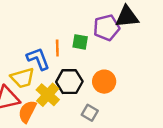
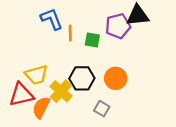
orange line: (57, 48) -> (70, 33), moved
blue L-shape: (38, 59) -> (52, 19), moved

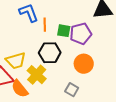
purple pentagon: (118, 26) -> (81, 34), moved
black hexagon: (82, 78) -> (50, 53), moved
orange semicircle: (41, 107) -> (20, 89), turned -66

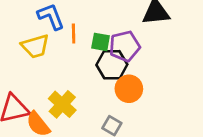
black hexagon: (50, 53) -> (112, 65), moved
yellow trapezoid: (16, 61) -> (35, 46), moved

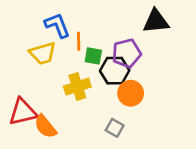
green square: (101, 42) -> (93, 56), moved
yellow cross: (62, 104) -> (77, 87), moved, turned 30

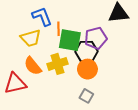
green square: (93, 56) -> (70, 40), size x1.6
orange circle: (131, 93) -> (87, 69), moved
orange semicircle: (45, 127) -> (33, 66), moved

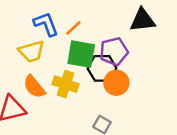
orange line: (59, 29) -> (73, 28), moved, turned 48
yellow cross: (58, 64) -> (66, 84), turned 36
orange circle: (87, 69) -> (116, 83), moved

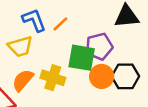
green square: (81, 54) -> (82, 58), moved
black hexagon: (102, 68) -> (125, 76), moved
orange semicircle: (34, 87) -> (23, 80), turned 80

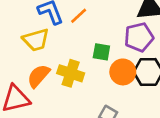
purple pentagon: (99, 46) -> (139, 37), moved
green square: (82, 58) -> (101, 52), size x0.6

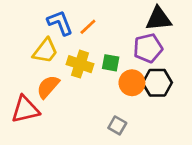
yellow trapezoid: (36, 40) -> (45, 51), turned -36
yellow cross: (71, 73) -> (80, 64), moved

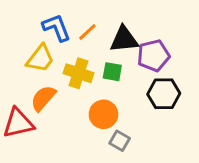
black triangle: (159, 19) -> (124, 39), moved
orange circle: (132, 83) -> (103, 114), moved

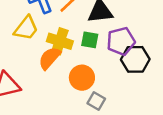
purple pentagon: (153, 56) -> (121, 41), moved
orange semicircle: (43, 98) -> (49, 58), moved

